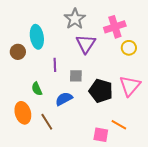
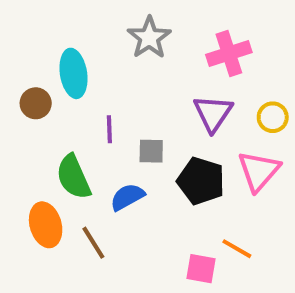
purple triangle: (86, 44) -> (213, 113), moved
yellow circle: (129, 48) -> (273, 117), moved
green semicircle: (37, 89) -> (73, 177), size x1.6

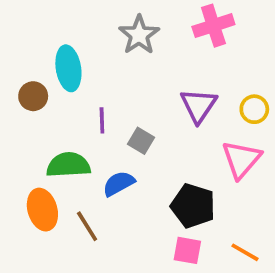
pink cross: (229, 53) -> (213, 26), moved
gray square: (151, 151) -> (141, 141), turned 30
green semicircle: (73, 177) -> (68, 165), turned 111
black pentagon: (201, 181) -> (193, 206), moved
orange line: (237, 249) -> (245, 252), moved

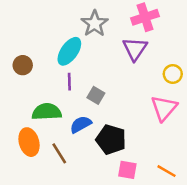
cyan ellipse: (68, 68) -> (69, 51), moved, turned 44
purple triangle: (199, 105) -> (135, 49), moved
black pentagon: (193, 206) -> (111, 140), moved

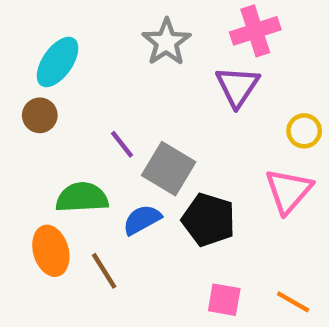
cyan ellipse: (69, 51) -> (58, 62), moved
purple line: (69, 82) -> (122, 144), turned -36
gray square: (96, 95) -> (169, 169), size x1.6
black pentagon: (111, 140) -> (209, 220), moved

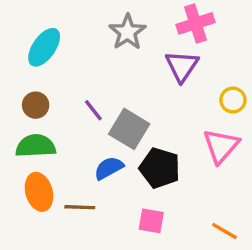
brown circle: (40, 115) -> (36, 105), moved
green semicircle: (82, 198) -> (36, 146), moved
brown line: (104, 271) -> (80, 207), turned -56
pink square: (224, 300) -> (151, 221), moved

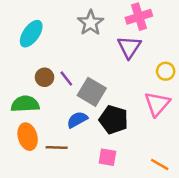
brown circle: (36, 105) -> (45, 77), moved

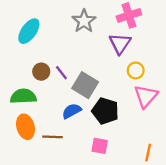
yellow circle: (166, 71) -> (136, 70), moved
orange line: (160, 164) -> (148, 153), turned 72

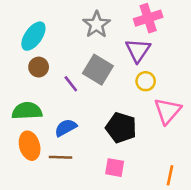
yellow circle: (136, 70) -> (146, 81), moved
brown circle: (41, 72) -> (39, 67), moved
gray square: (85, 85) -> (98, 70), moved
blue semicircle: (72, 111) -> (66, 128), moved

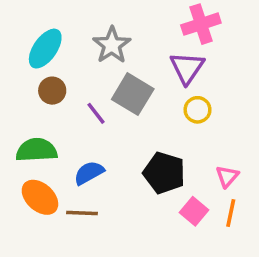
gray star: (97, 24) -> (112, 45), moved
pink triangle: (168, 111) -> (227, 176), moved, size x0.6
orange ellipse: (30, 146) -> (40, 197), turned -32
pink square: (115, 168) -> (194, 211), moved, turned 30
orange line: (170, 175) -> (231, 213), moved

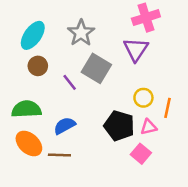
yellow circle: (197, 110) -> (143, 98), moved
pink triangle: (227, 176) -> (149, 127), moved, turned 36
orange line: (231, 213) -> (168, 108), moved

